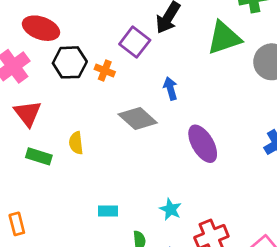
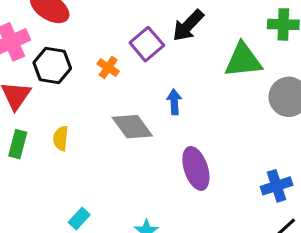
black hexagon: (70, 62) -> (52, 66), moved
green rectangle: (39, 156) -> (18, 144), turned 75
cyan rectangle: (108, 211) -> (79, 219), turned -60

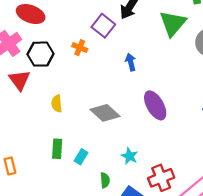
green triangle: (243, 60) -> (173, 23), turned -32
gray diamond: (132, 127) -> (105, 113), moved
green rectangle: (18, 144) -> (57, 149), moved

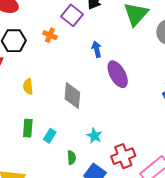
purple ellipse: (155, 105) -> (118, 74), moved
gray diamond: (105, 113) -> (72, 96), turned 52

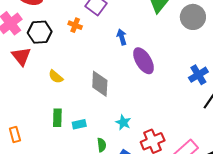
yellow semicircle: (28, 86) -> (56, 77), turned -42
cyan rectangle: (50, 136) -> (79, 124), turned 48

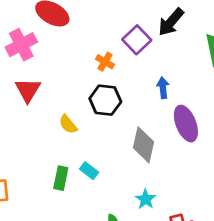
black hexagon: (40, 32) -> (105, 100), moved
gray diamond: (100, 84) -> (144, 145), moved
cyan rectangle: (79, 124) -> (89, 171), moved, turned 40

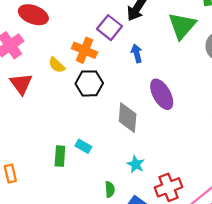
orange cross: (105, 62) -> (84, 50), size x1.5
blue arrow: (163, 88) -> (137, 53), moved
yellow semicircle: (68, 124) -> (57, 65), moved

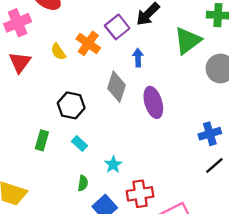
black hexagon: (89, 83) -> (71, 105), moved
gray diamond: (128, 118) -> (116, 87), moved
cyan rectangle: (83, 146) -> (79, 143), moved

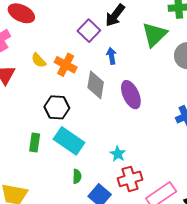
orange cross: (88, 43) -> (66, 65), moved
cyan rectangle: (79, 143) -> (69, 141), size x2.0
cyan star: (113, 165) -> (118, 154), moved

